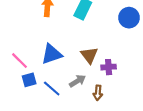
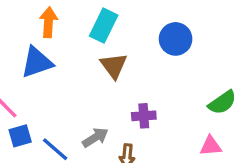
blue triangle: (52, 54) -> (37, 62), moved
brown triangle: (89, 55) -> (114, 66), moved

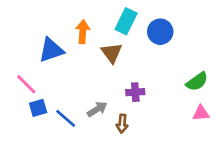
orange arrow: (48, 22) -> (83, 32), moved
cyan rectangle: (104, 26) -> (126, 21), moved
pink triangle: (211, 146) -> (201, 113), moved

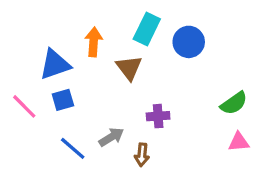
blue square: (38, 108) -> (63, 100), moved

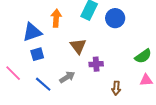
brown triangle: (129, 68) -> (78, 46), moved
pink line: (24, 106) -> (13, 73), moved
brown arrow: (142, 155) -> (116, 88), moved

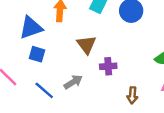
blue square: (37, 54) -> (37, 54), turned 32

